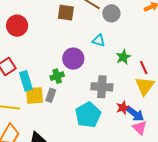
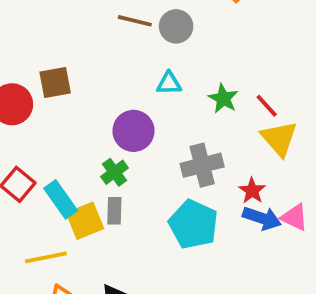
brown square: (66, 13) -> (55, 83), moved
blue arrow: (135, 114) -> (262, 218), moved

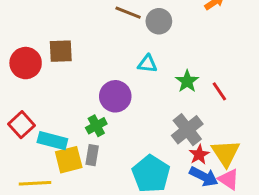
yellow triangle: (279, 139) -> (226, 153), moved
gray cross: (202, 165) -> (187, 130), moved, turned -32
cyan rectangle: (61, 199) -> (52, 141), turned -48

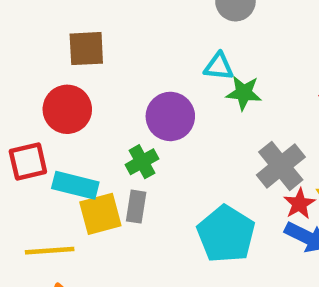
red circle: (26, 63) -> (67, 109), moved
green star: (187, 81) -> (244, 93), moved, turned -30
red square: (22, 125) -> (28, 161), turned 30

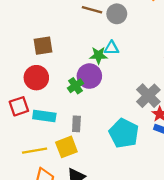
green star: (244, 93) -> (99, 55), moved
green cross: (142, 162) -> (75, 86), moved
yellow square: (100, 214) -> (66, 147), moved

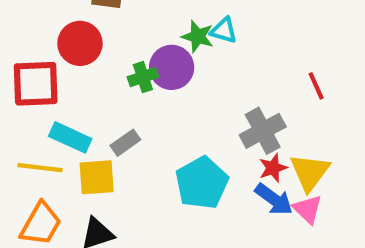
red square: (19, 106) -> (36, 84), size x1.4
cyan rectangle: (44, 116) -> (70, 137), moved
gray rectangle: (76, 124) -> (125, 143), turned 35

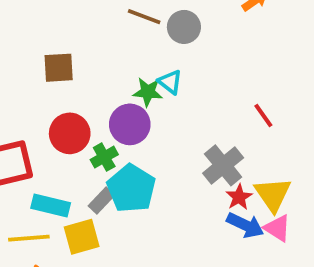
cyan triangle: (224, 30) -> (170, 82), turned 32
red circle: (80, 43) -> (70, 133), moved
green cross: (143, 77) -> (104, 157), moved
cyan pentagon: (202, 183) -> (131, 188), moved

